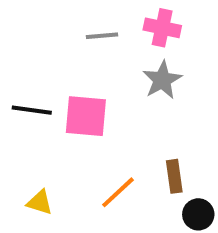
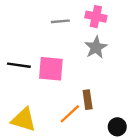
brown rectangle: (174, 176) -> (88, 100), moved
yellow triangle: (40, 202) -> (24, 120), size x1.6

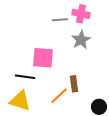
gray line: (60, 21) -> (60, 20), moved
black line: (19, 65) -> (25, 77), moved

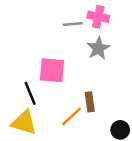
black line: (25, 77) -> (30, 93), turned 60

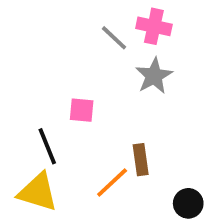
gray line: (73, 24) -> (114, 38), turned 48
pink square: (52, 70) -> (82, 110), size x0.6

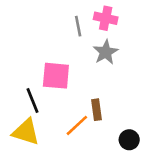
gray line: (114, 38) -> (78, 26), turned 36
pink square: (82, 110) -> (56, 76), size x1.6

